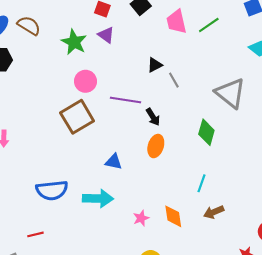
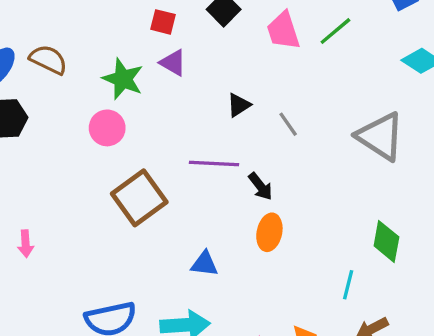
black triangle: (155, 65) -> (239, 105), moved
pink circle: (85, 81) -> (107, 128), moved
green diamond: (206, 132) -> (386, 241), moved

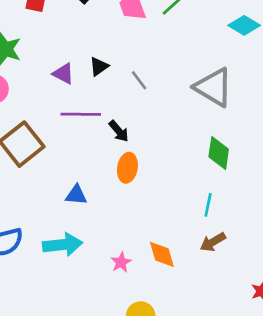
purple triangle: (173, 63) -> (63, 74), moved
green diamond: (386, 241) -> (219, 153), moved
cyan line: (348, 285) -> (208, 205), moved

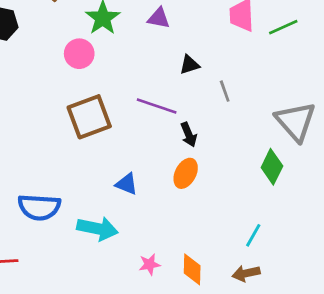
purple triangle: (63, 74) -> (159, 18), moved, turned -35
green diamond: (219, 153) -> (272, 167), moved

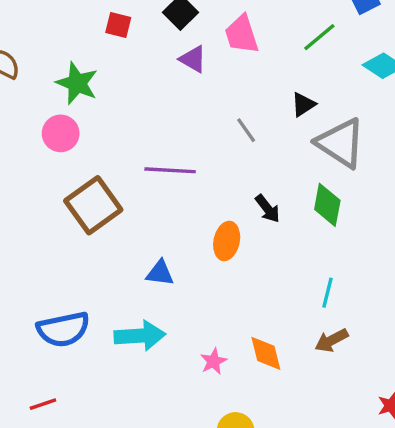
purple triangle: (159, 18) -> (193, 59), moved, turned 35
green line: (283, 27) -> (319, 37), moved
black triangle: (189, 65) -> (303, 104), moved
black arrow: (189, 135) -> (268, 209), moved

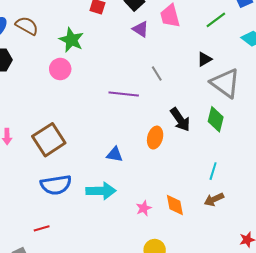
gray line: (246, 130) -> (157, 74), moved
brown square: (93, 205) -> (49, 140), moved
black arrow: (268, 209) -> (180, 120), size x1.4

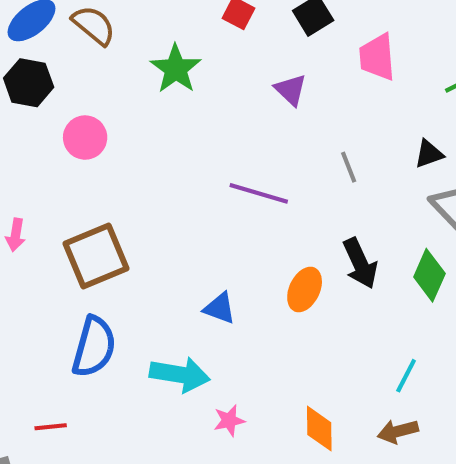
purple triangle: (141, 29) -> (291, 90), moved
pink circle: (60, 69) -> (85, 138), moved
gray line: (157, 74) -> (349, 167), moved
blue semicircle: (56, 185) -> (94, 347), turned -76
pink star: (144, 208) -> (229, 421), moved

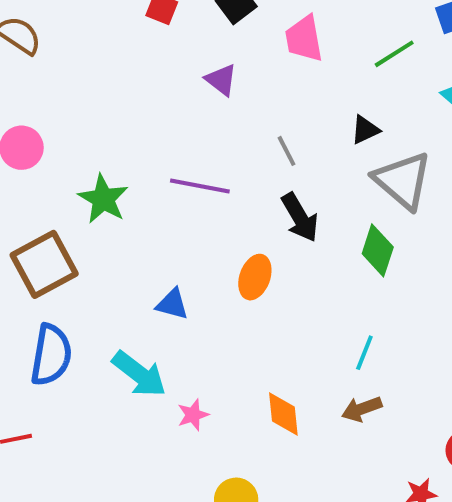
green star: (176, 69) -> (103, 199), moved
black arrow: (360, 263) -> (300, 217), moved
cyan arrow: (180, 375) -> (139, 374), turned 34

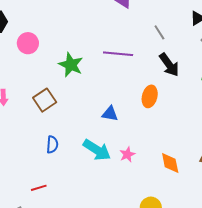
brown square: (44, 264) -> (45, 100), size x0.7
blue semicircle: (51, 355) -> (52, 145), size x0.6
pink star: (193, 415) -> (127, 154), moved

